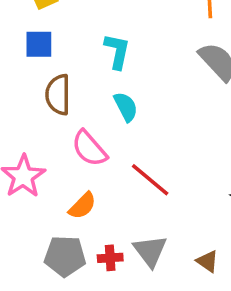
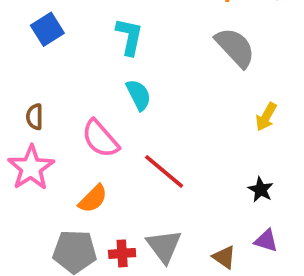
blue square: (39, 44) -> (47, 29), turned -32
brown semicircle: (58, 95) -> (35, 117), moved, size x0.6

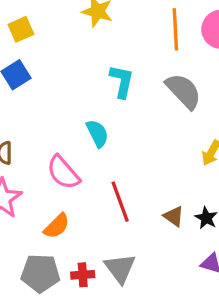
cyan L-shape: (129, 37) -> (122, 81), moved
red line: (164, 171) -> (120, 202), turned 30
brown triangle: (224, 257) -> (174, 216), moved

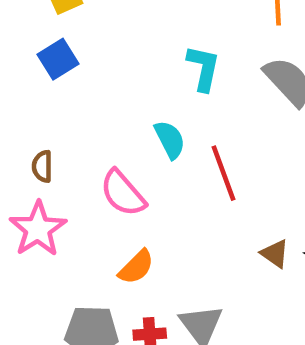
red line: (120, 202) -> (223, 173), moved
orange semicircle: (57, 226) -> (136, 267), moved

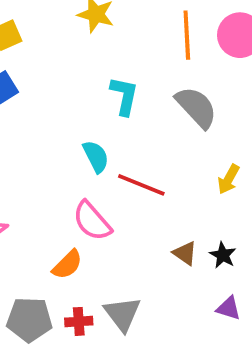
red line: (223, 173) -> (141, 185), turned -48
pink semicircle: (123, 193) -> (92, 221), moved

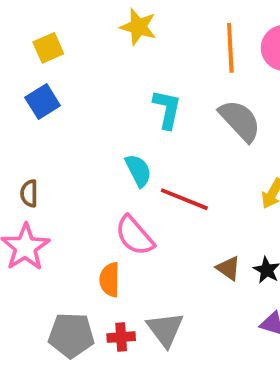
orange semicircle: (67, 265) -> (110, 280), turned 136

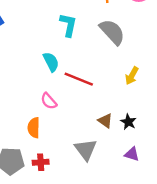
pink semicircle: (135, 236) -> (49, 101), size x0.7
gray triangle: (165, 329) -> (86, 150), moved

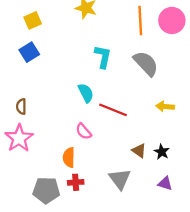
yellow arrow: (132, 76) -> (165, 106), turned 66
red cross: (41, 162) -> (76, 182), moved

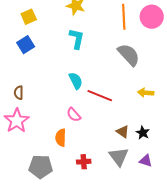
cyan L-shape: (103, 57) -> (77, 39), moved
gray triangle: (120, 179) -> (119, 157), moved
red cross: (76, 182) -> (84, 162), moved

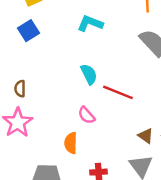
cyan L-shape: (77, 39) -> (90, 23), turned -80

